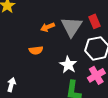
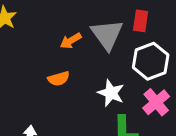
red rectangle: (95, 21) -> (141, 21), turned 40

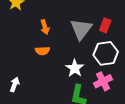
orange arrow: (71, 41) -> (45, 27), moved, turned -88

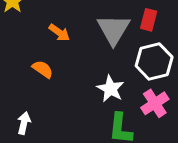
orange arrow: (45, 27) -> (59, 33), turned -32
orange semicircle: (42, 51) -> (43, 69), moved, turned -136

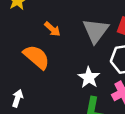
orange semicircle: (43, 69) -> (36, 57), size x1.6

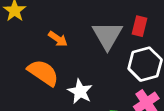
white star: (89, 78) -> (80, 91), moved

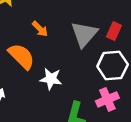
white star: (80, 91) -> (51, 79), turned -30

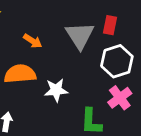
orange semicircle: (21, 56) -> (20, 74), turned -36

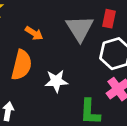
orange semicircle: (20, 74) -> (22, 65), turned 108

